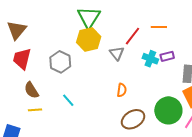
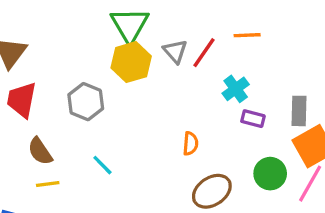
gray triangle: (117, 53) -> (175, 51), moved
purple rectangle: (167, 56) -> (253, 119), moved, turned 32
cyan cross: (150, 59) -> (236, 89), turned 35
green circle: (168, 110) -> (270, 174), size x0.7

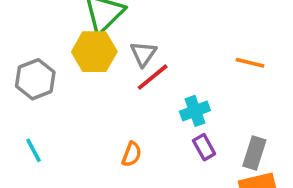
orange line: (247, 35) -> (250, 63), moved
red line: (204, 53) -> (153, 77), moved
purple rectangle: (253, 119) -> (204, 147), turned 30

